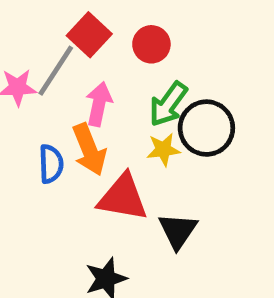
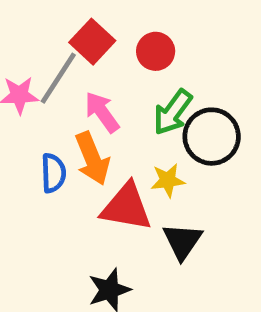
pink arrow: (99, 104) -> (102, 112), turned -48
yellow star: (163, 150) -> (168, 180), moved

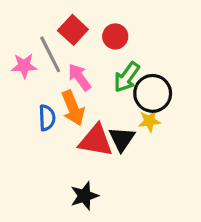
gray line: (58, 78) -> (50, 54), turned -60
yellow star: (168, 180) -> (149, 121), moved
black triangle: (182, 241) -> (122, 139), moved

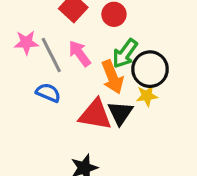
gray line: (50, 54) -> (51, 55), moved
orange arrow: (73, 108) -> (112, 77), moved
blue semicircle: (47, 118) -> (48, 93), turned -65

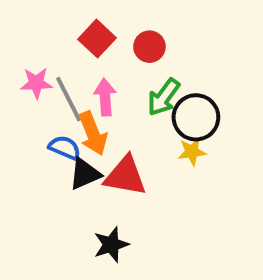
pink arrow: (80, 53) -> (105, 97), turned 32
orange arrow: (112, 77) -> (93, 133), moved
black triangle: (120, 113) -> (85, 174), moved, turned 32

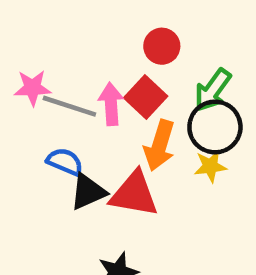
red square: (97, 39) -> (146, 97), moved
green arrow: (164, 97) -> (213, 90), moved
gray line: (69, 99) -> (69, 106), turned -45
orange arrow: (93, 133) -> (160, 145), moved, turned 39

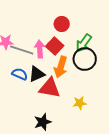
yellow star: (210, 166) -> (80, 103), moved
black triangle: (88, 192) -> (37, 74), moved

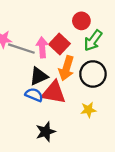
red circle: (62, 24) -> (81, 21), moved
black circle: (85, 59) -> (93, 74), moved
blue semicircle: (20, 74) -> (34, 95), moved

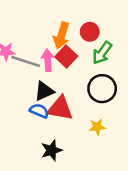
orange arrow: (66, 68) -> (61, 36), moved

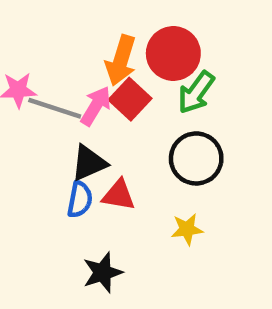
red circle: (90, 32) -> (173, 54), size x1.5
pink arrow: (48, 60) -> (96, 106), turned 35
red triangle: (60, 108) -> (119, 195), size x0.7
blue semicircle: (39, 111) -> (80, 200), turned 78

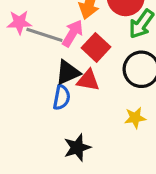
red square: (130, 99) -> (96, 47), moved
red triangle: (119, 195) -> (88, 80), moved

